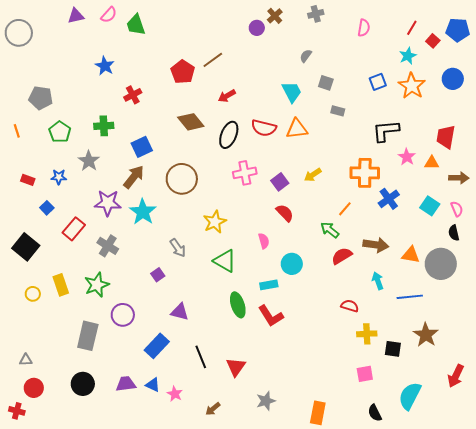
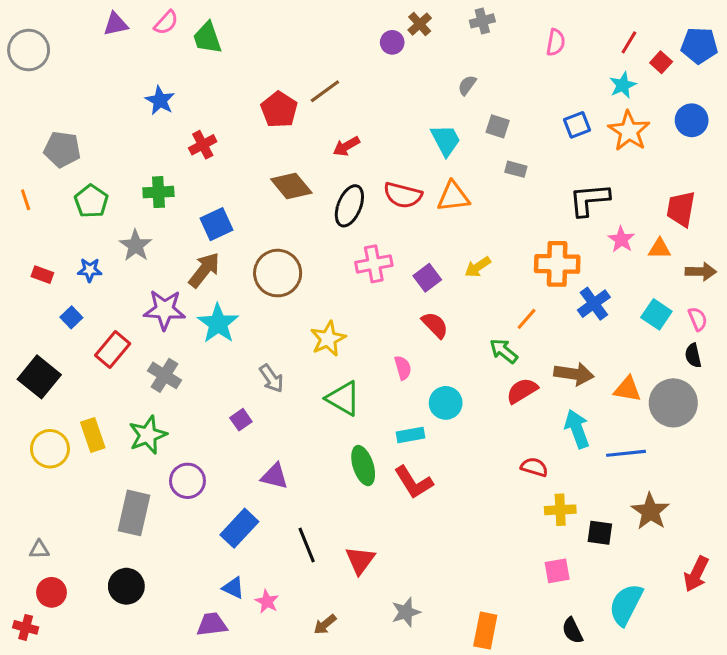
cyan arrow: (378, 281) -> (577, 429), size x1.4
yellow circle: (33, 294) -> (50, 449), size x1.6
purple trapezoid: (126, 384) -> (212, 624), moved

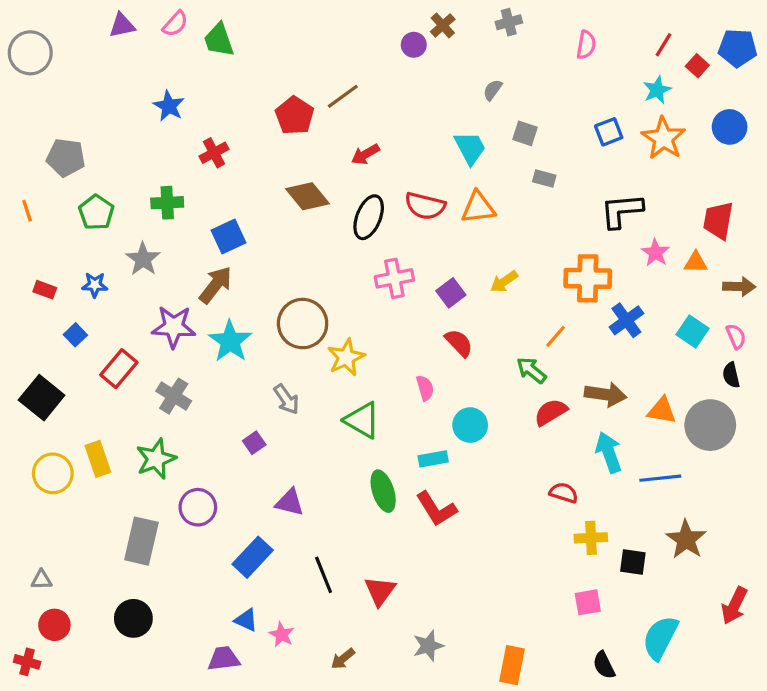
brown circle: (278, 273) -> (303, 324), moved

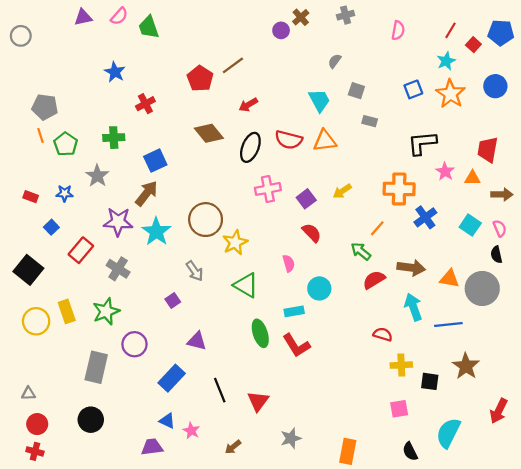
gray circle: (30, 53) -> (21, 36), size x0.7
orange line: (27, 211) -> (40, 135), moved
red cross: (27, 662) -> (35, 451), moved

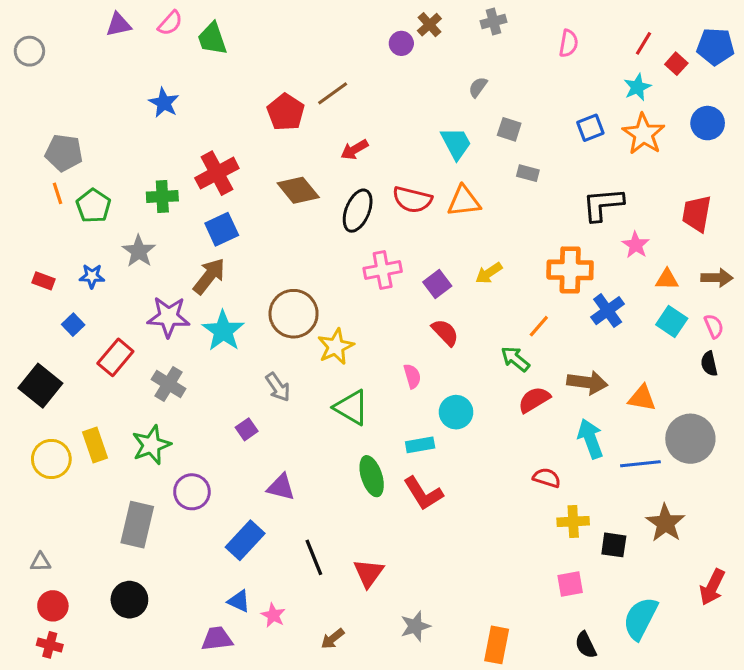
red cross: (145, 104) -> (217, 173), moved, size x1.5
orange triangle: (472, 178) -> (667, 279), moved
gray circle: (482, 288) -> (690, 439), moved

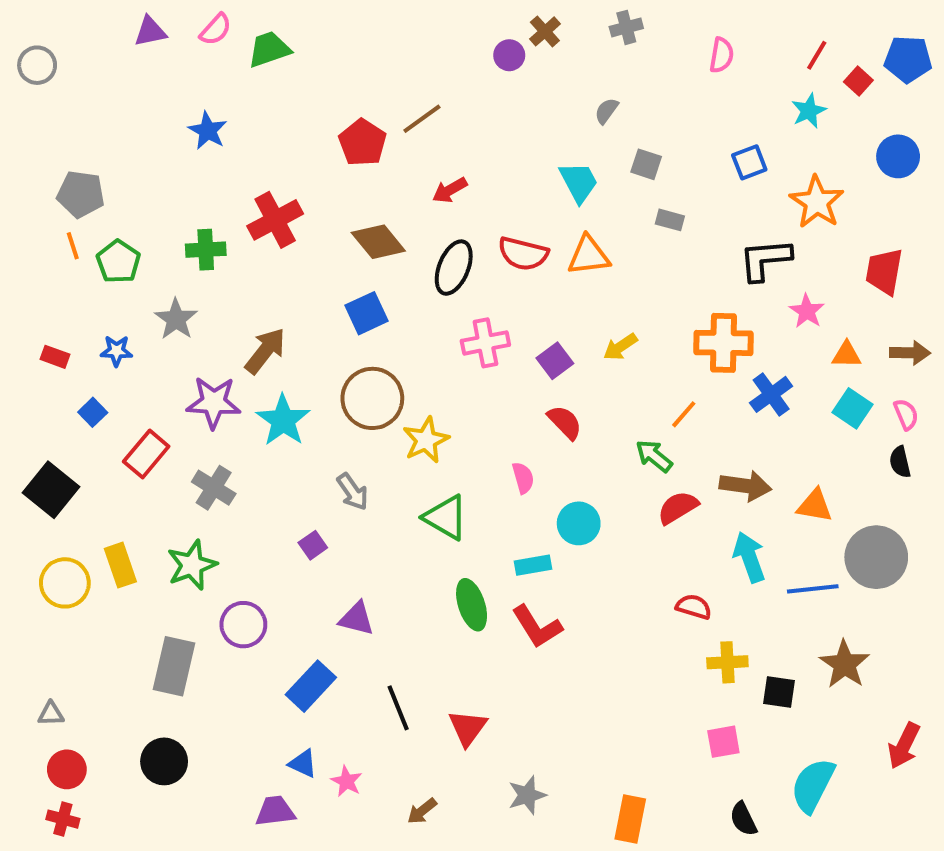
green trapezoid: (212, 39) -> (269, 49), turned 90
orange star: (644, 134) -> (817, 202), moved
blue square: (222, 229) -> (366, 313), moved

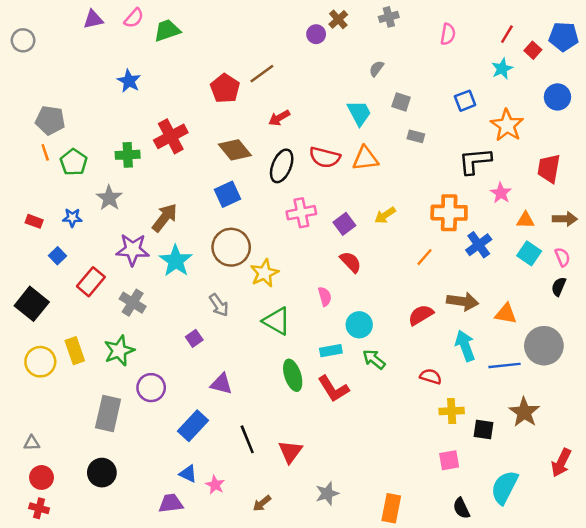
green arrow: (654, 456) -> (374, 359), moved
black semicircle: (900, 462) -> (559, 287), turned 36

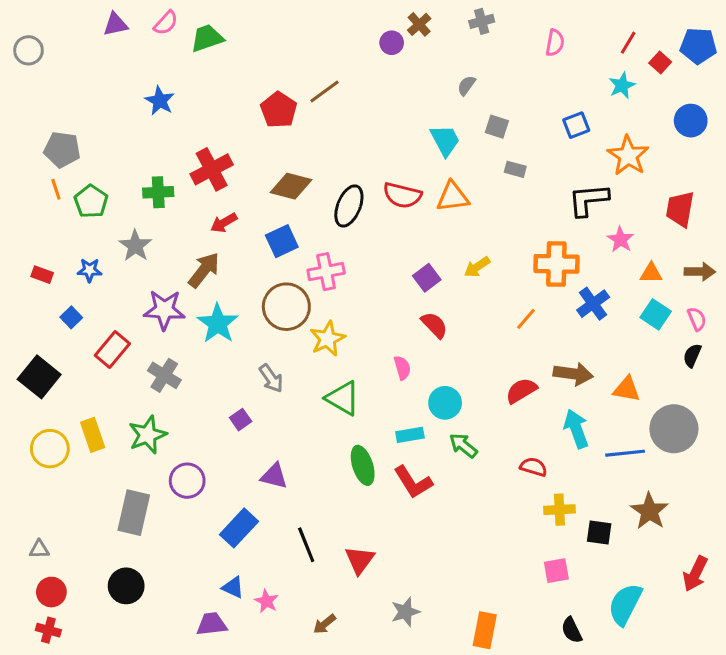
red arrow: (279, 118) -> (224, 223), moved
brown diamond: (235, 150) -> (291, 186), turned -36
pink cross: (301, 213) -> (326, 272), moved

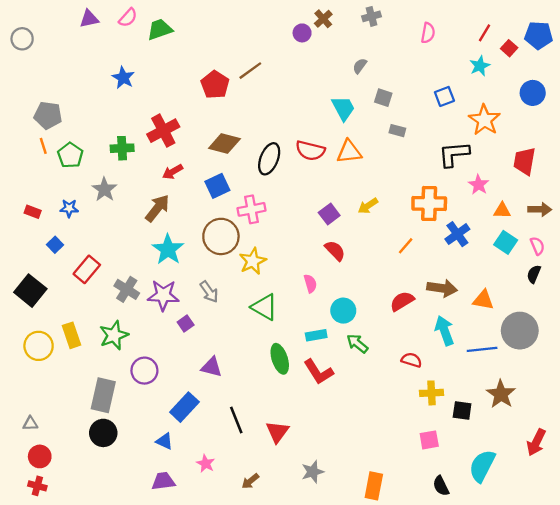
purple star: (164, 310) -> (163, 295), moved
black circle: (126, 586) -> (103, 433), moved
blue triangle: (233, 587) -> (164, 441), moved

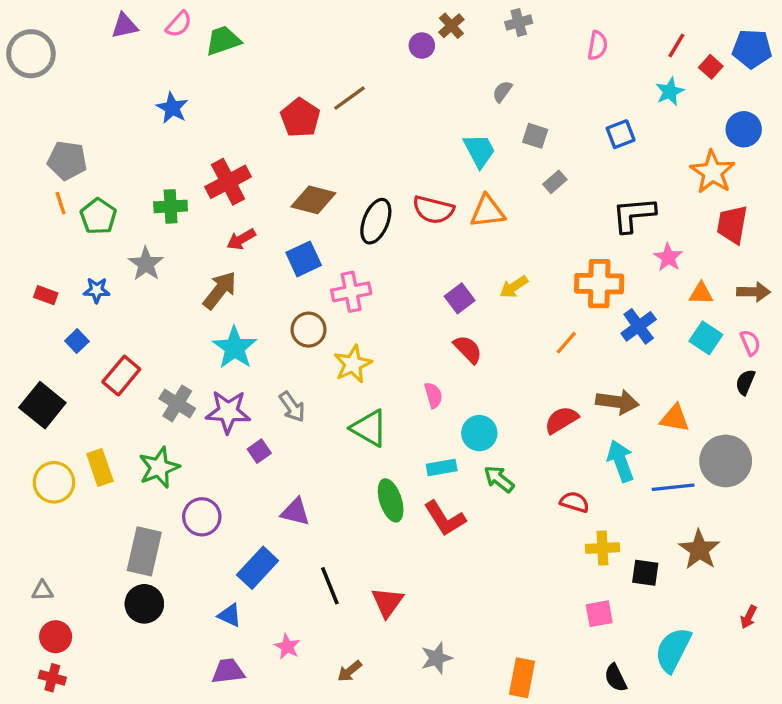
gray circle: (22, 39) -> (31, 54), size x1.5
orange star: (484, 120) -> (712, 172), moved
gray rectangle: (397, 131) -> (555, 182), turned -56
brown circle: (221, 236) -> (309, 330), size x0.7
red arrow: (536, 442) -> (749, 617), size x0.6

